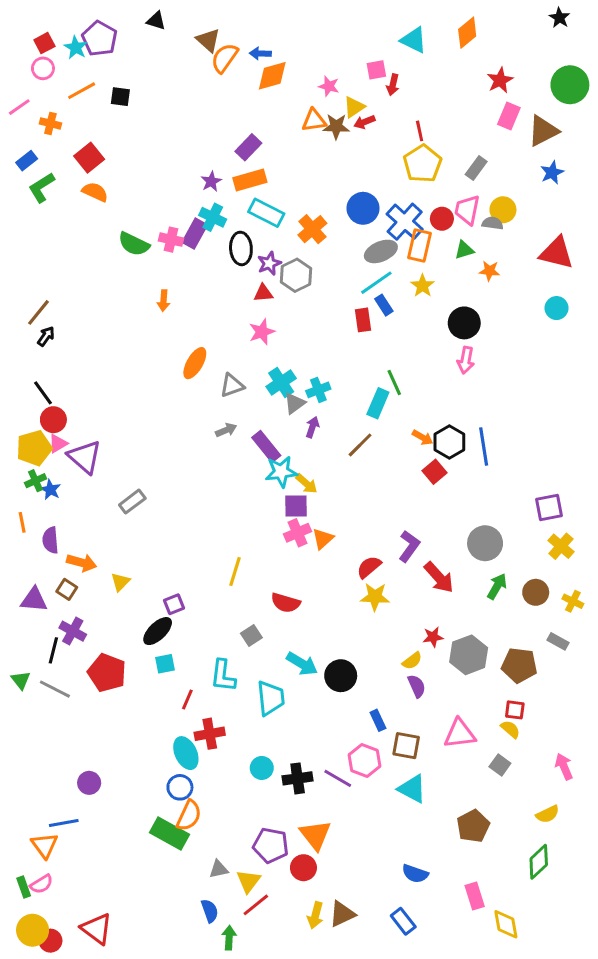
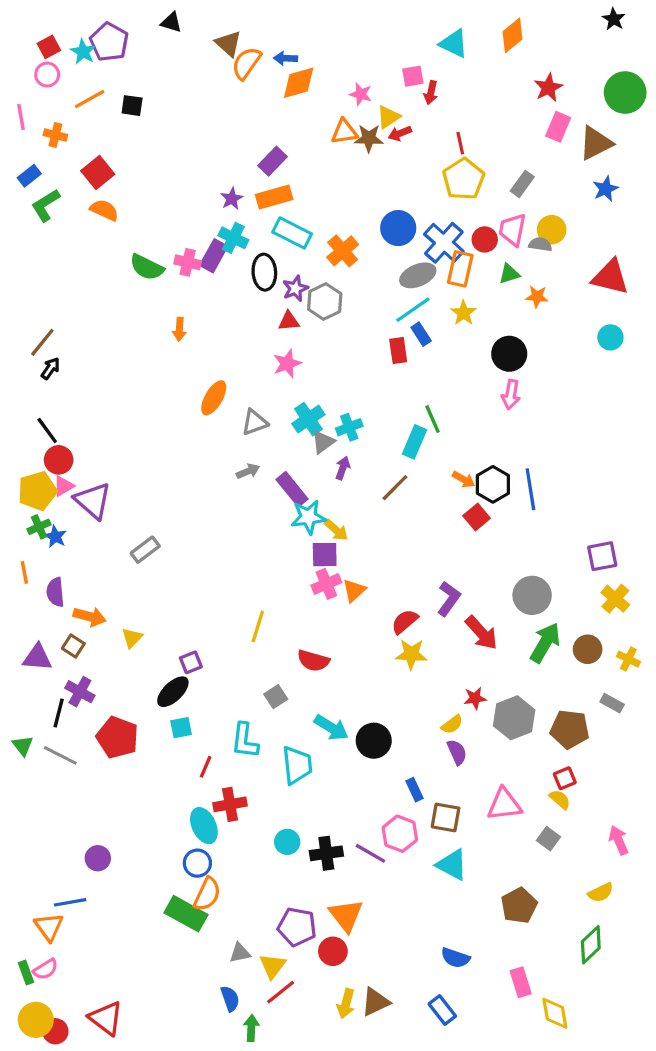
pink line: (19, 107) -> (21, 117), turned -65
green arrow: (497, 586) -> (545, 643), size x1.4
red square: (515, 710) -> (565, 778), turned -30

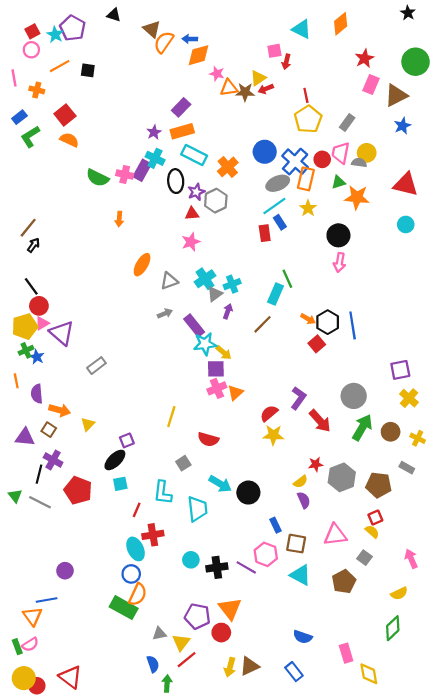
pink star: (361, 94) -> (217, 74), moved
orange star: (537, 297) -> (357, 197), size x1.6
brown pentagon: (519, 906) -> (344, 582), moved

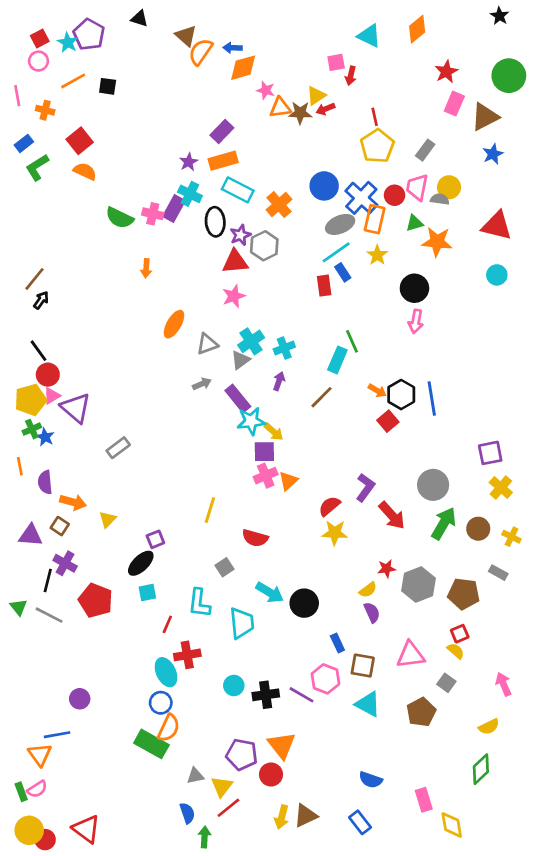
red triangle: (192, 214) -> (235, 262), size x1.5
gray triangle: (215, 294) -> (240, 360), moved

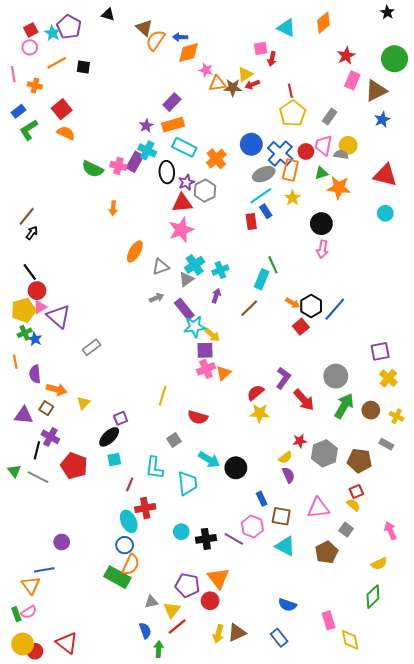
pink star: (234, 296) -> (181, 230), size x1.4
blue line: (432, 399) -> (335, 309), turned 50

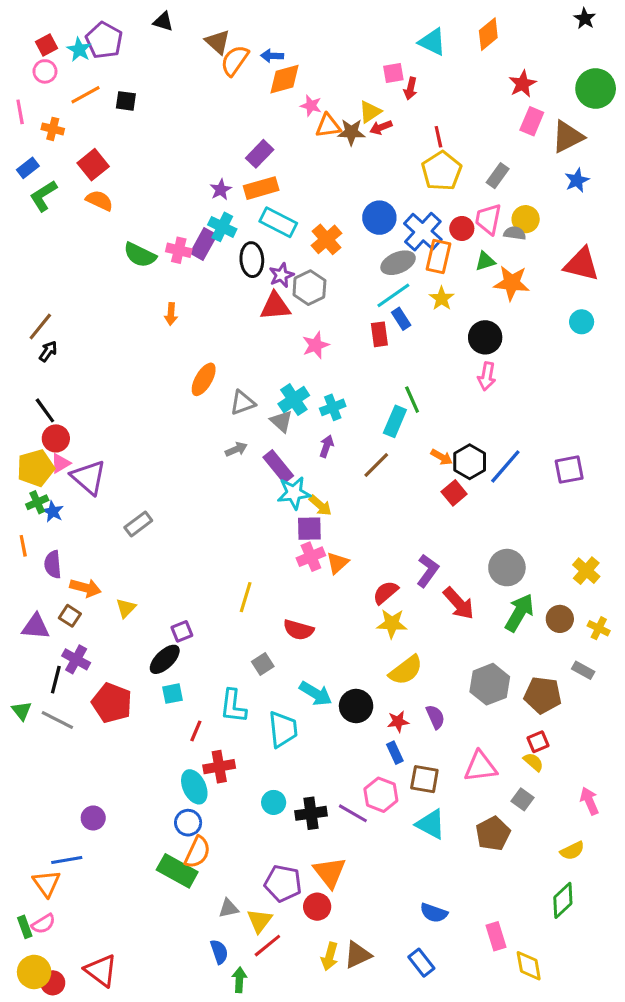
pink star: (181, 230) -> (316, 345), moved, size x0.7
gray triangle: (186, 279) -> (281, 421), turned -42
purple square: (380, 351) -> (569, 470), moved
red star: (300, 441) -> (398, 722), moved
yellow semicircle: (285, 458) -> (406, 670), moved, size x1.6

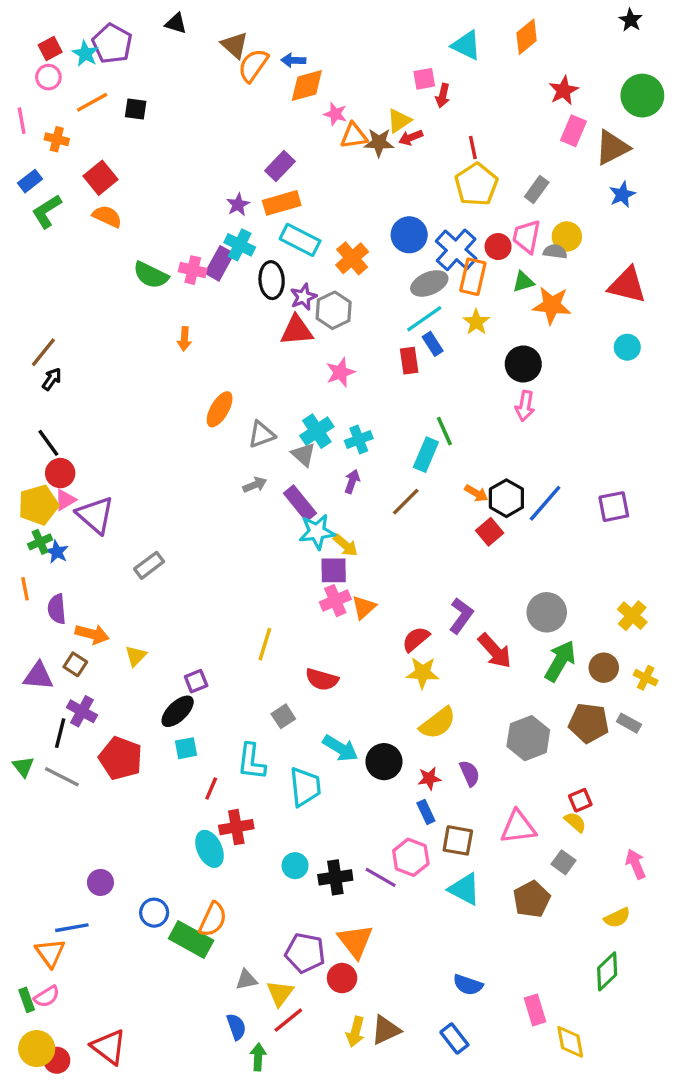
brown pentagon: (543, 695) -> (589, 723), moved
blue circle: (188, 823) -> (154, 913), moved

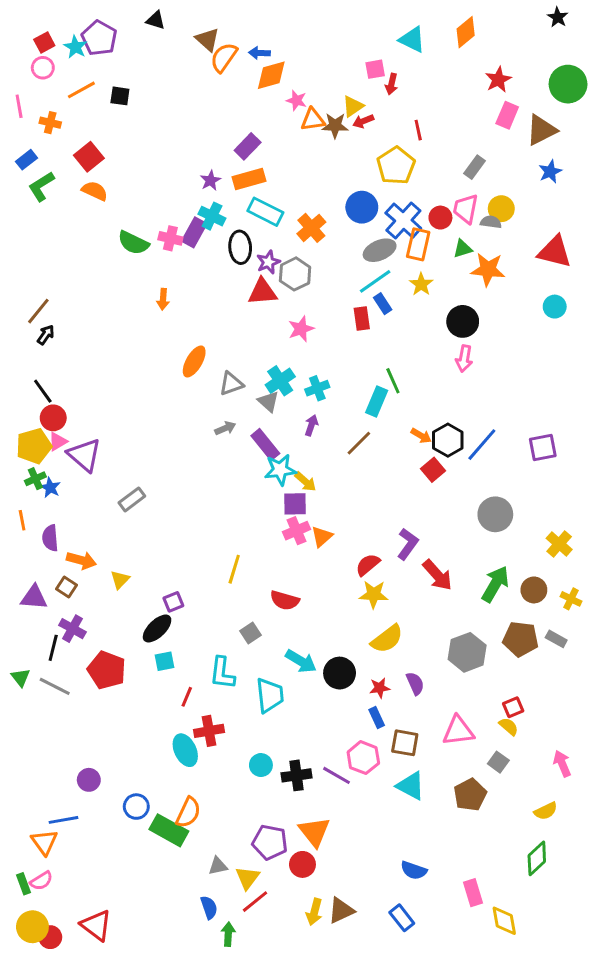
yellow pentagon: (476, 184) -> (396, 166), moved
gray circle: (547, 612) -> (495, 514), moved

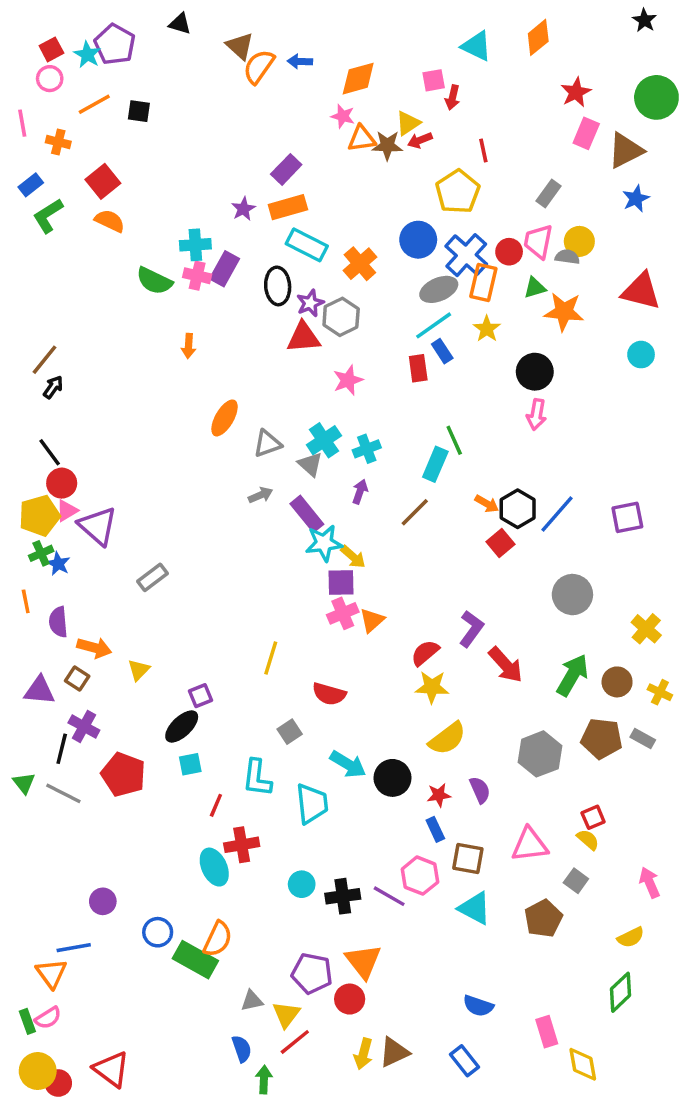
orange diamond: (271, 75) -> (358, 79), moved
cyan cross: (212, 216) -> (195, 245), moved, turned -30

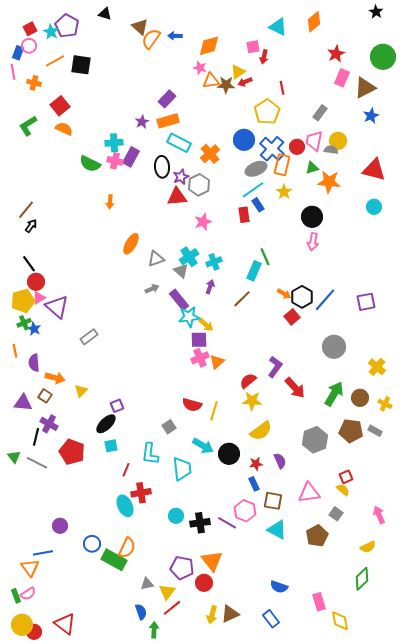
black square: (139, 111) -> (81, 65), size x1.5
blue rectangle: (31, 185) -> (18, 53), moved, turned -32
yellow line: (271, 658) -> (214, 411), moved

